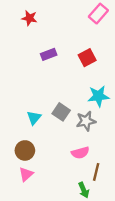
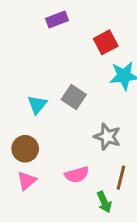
red square: (87, 58) -> (106, 42), moved
gray star: (86, 121) -> (107, 137), moved, turned 30
pink semicircle: (80, 153) -> (77, 175), moved

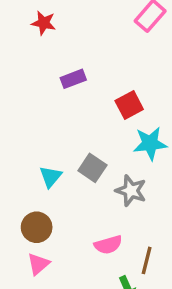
gray star: (107, 137) -> (131, 191), moved
pink semicircle: (77, 175) -> (108, 245), moved

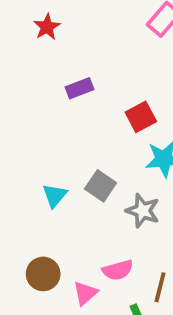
red star: (44, 23) -> (47, 27), turned 30
brown circle: (37, 227) -> (43, 274), moved
pink triangle: (38, 264) -> (85, 293), moved

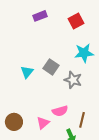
red square: (141, 117) -> (76, 21), moved
brown circle: (43, 274) -> (14, 122), moved

